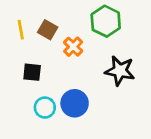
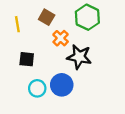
brown square: (48, 30) -> (47, 17), moved
black star: (120, 71) -> (79, 57), moved

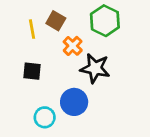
yellow line: (17, 24) -> (32, 29), moved
cyan circle: (37, 88) -> (45, 117), moved

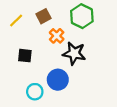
brown square: (56, 21) -> (44, 16), turned 32
yellow line: (32, 29) -> (16, 21), moved, turned 56

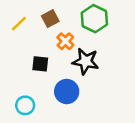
black square: (25, 56) -> (40, 64), moved
cyan circle: (35, 92) -> (25, 105), moved

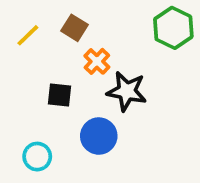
brown square: (50, 19) -> (75, 28), turned -30
green hexagon: (94, 19) -> (173, 28), moved

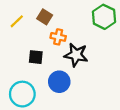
orange cross: (97, 61) -> (58, 37), turned -32
cyan circle: (37, 157) -> (22, 94), size x1.5

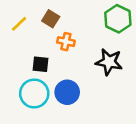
black star: (76, 55) -> (109, 62), moved
cyan circle: (22, 94) -> (34, 94), moved

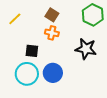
brown square: (51, 19) -> (52, 15), moved

